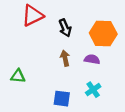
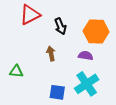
brown arrow: (65, 58) -> (51, 53), moved
cyan cross: (93, 90) -> (87, 84), size x1.6

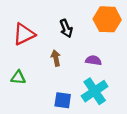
red triangle: (30, 15) -> (24, 34), moved
orange hexagon: (96, 31) -> (107, 19), moved

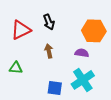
orange hexagon: (107, 19) -> (94, 31), moved
black arrow: (66, 28) -> (49, 22), moved

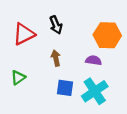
green triangle: (16, 68) -> (18, 78), turned -40
blue square: (55, 88) -> (65, 88), moved

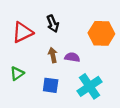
purple semicircle: (94, 60) -> (72, 57), moved
blue square: (65, 88) -> (51, 85), moved

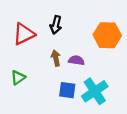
black arrow: (53, 24) -> (56, 25), turned 35
blue square: (51, 85) -> (67, 90), moved

